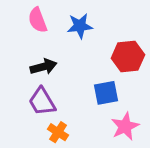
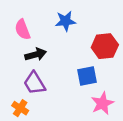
pink semicircle: (38, 20) -> (23, 29), moved
orange cross: (58, 132) -> (20, 108), moved

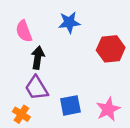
black arrow: (36, 54) -> (38, 58), turned -66
blue square: (87, 76) -> (70, 105), moved

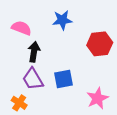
pink semicircle: (24, 31) -> (21, 28), turned 132
blue square: (70, 105) -> (63, 79), moved

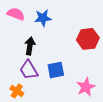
blue star: (62, 20) -> (43, 18), moved
pink semicircle: (21, 28) -> (16, 14), moved

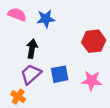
purple trapezoid: (29, 70) -> (31, 74), turned 80
pink star: (86, 87) -> (92, 81), moved, turned 30

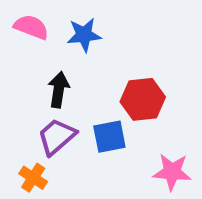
red hexagon: (94, 41) -> (143, 99), moved
pink star: (92, 81) -> (172, 172), moved

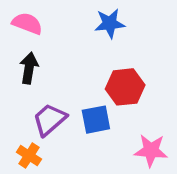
blue star: (84, 35) -> (110, 23), moved
black arrow: (59, 90) -> (29, 68), moved

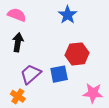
blue star: (110, 23) -> (68, 15), turned -30

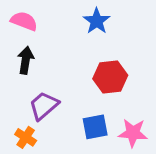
blue square: (59, 74) -> (95, 127), moved

